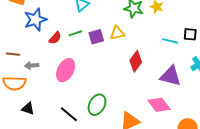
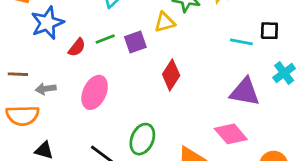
yellow triangle: (117, 33) -> (165, 22), moved
red diamond: (136, 61) -> (171, 75), moved

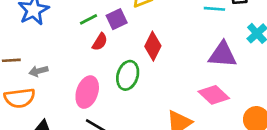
red semicircle: (77, 47) -> (100, 42), moved
pink ellipse: (95, 92) -> (87, 92), moved
green ellipse: (142, 139) -> (128, 75), moved

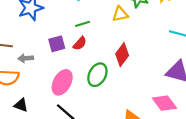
green line: (89, 19) -> (83, 24), moved
purple square: (117, 19) -> (57, 44), moved

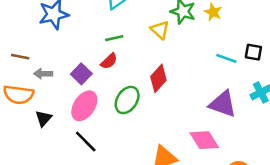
yellow triangle: (120, 14) -> (160, 30), turned 49
purple square: (57, 44) -> (81, 74), moved, turned -35
black triangle: (21, 105) -> (44, 118), moved, turned 48

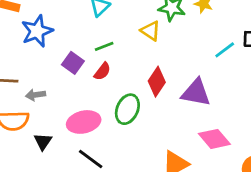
cyan line: (226, 58) -> (225, 50), turned -48
purple square: (81, 74) -> (73, 63), moved
purple triangle: (223, 104) -> (196, 93), moved
pink ellipse: (84, 106) -> (84, 122), turned 52

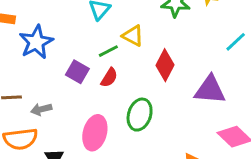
yellow triangle: (151, 31) -> (133, 36), moved
red diamond: (157, 82) -> (165, 65), moved
pink ellipse: (84, 122) -> (95, 133), turned -56

